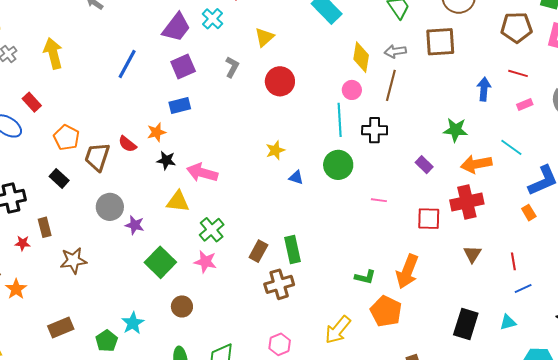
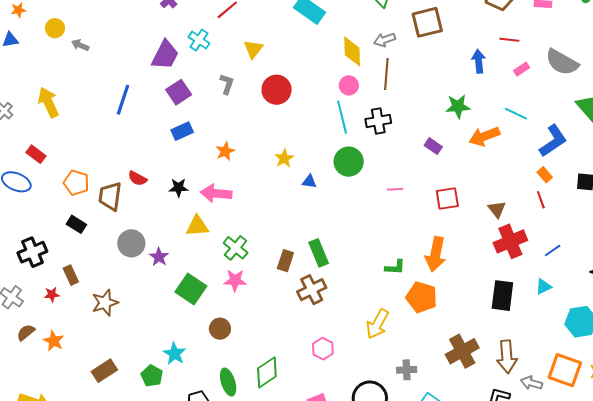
orange star: (156, 132) -> (225, 151), moved
red cross: (467, 202) -> (510, 241), moved
purple star: (135, 225) -> (159, 257), turned 30
brown triangle: (472, 254) -> (497, 209), moved
red line: (513, 261) -> (541, 200), moved

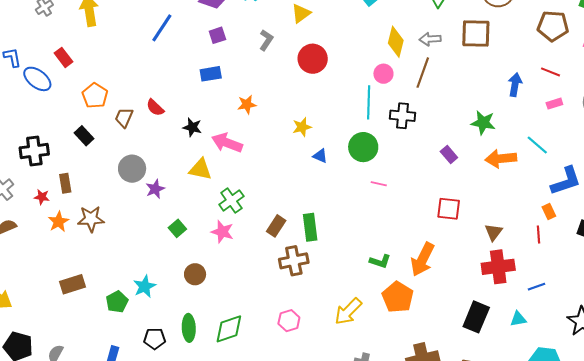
purple square: (179, 92) -> (217, 35), size x0.7
pink line: (395, 189) -> (379, 184), moved
brown trapezoid: (110, 196) -> (124, 118), size x0.7
green square: (191, 289) -> (177, 228), size x0.6
orange star: (54, 341) -> (58, 222), moved

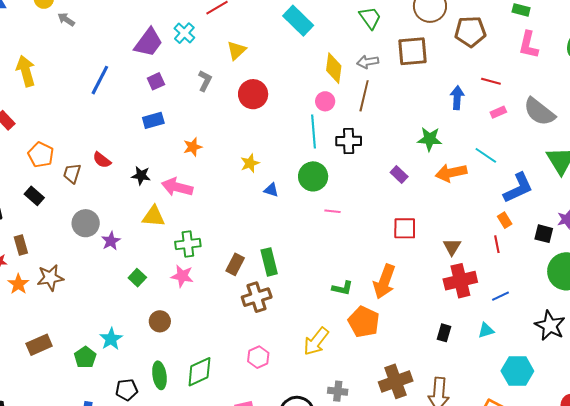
brown pentagon: (553, 26) -> (470, 32), moved
green cross: (231, 200) -> (188, 244), turned 35
black rectangle: (476, 317) -> (444, 333), size x0.6

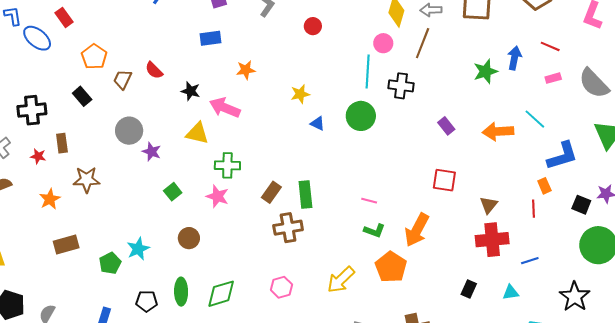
red circle: (253, 94) -> (313, 26), size x0.6
green star: (430, 139) -> (485, 71), moved, turned -30
pink line: (332, 211) -> (369, 201), moved
purple star: (111, 241) -> (152, 152), turned -30
orange star: (18, 284) -> (50, 199), moved

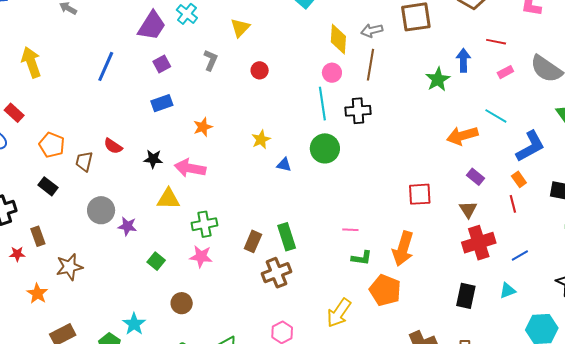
purple rectangle: (446, 126) -> (476, 177), moved
black rectangle: (469, 289) -> (466, 296), size x1.4

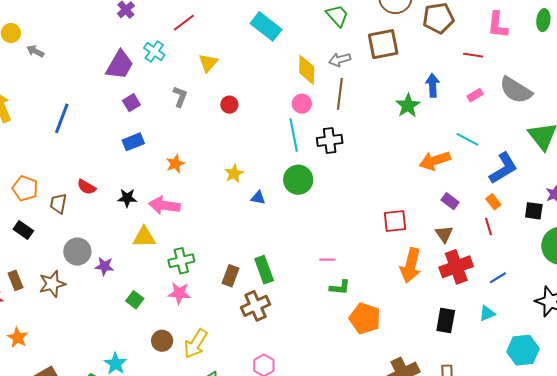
red line: (496, 42) -> (473, 55), moved
blue line: (106, 66) -> (62, 118), moved
orange arrow: (403, 249) -> (411, 265), moved
brown star: (69, 267) -> (52, 284), moved
yellow arrow: (339, 313) -> (196, 344), moved

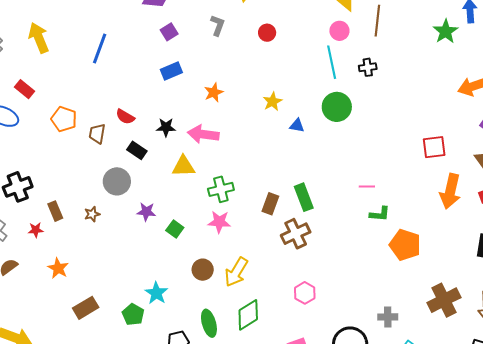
black cross: (330, 140) -> (368, 67), size x0.7
black rectangle: (23, 230) -> (137, 150), moved
purple star: (104, 266) -> (146, 212), moved
brown star: (52, 284) -> (92, 214), size x0.6

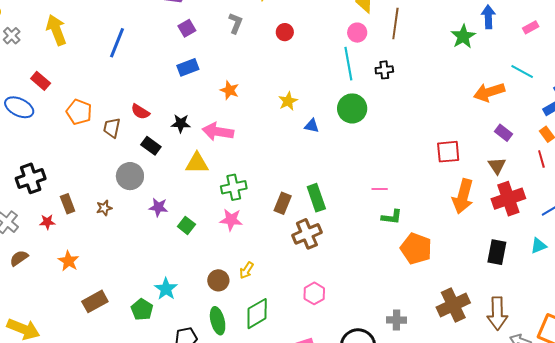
orange star: (214, 92) -> (230, 90), turned -30
brown circle: (203, 270) -> (218, 280), moved
yellow arrow: (236, 272) -> (246, 270), size x0.6

